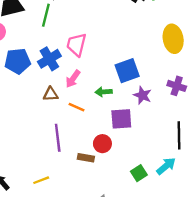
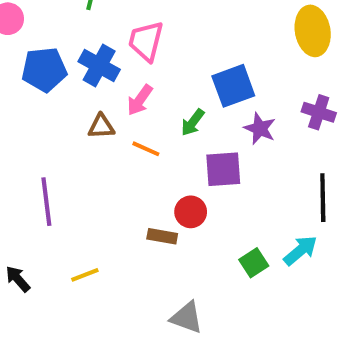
blue cross: (49, 59) -> (99, 65), turned -30
green arrow: (104, 92) -> (193, 122), turned -49
purple line: (58, 138) -> (46, 202), moved

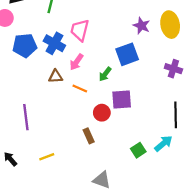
purple star: (260, 129) -> (141, 26), moved
red circle: (191, 212) -> (102, 113), moved
brown rectangle: (162, 236) -> (89, 136), turned 56

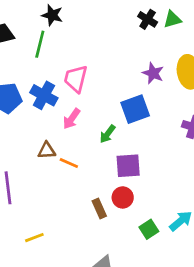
brown triangle: (56, 76) -> (47, 151), moved
orange line: (80, 88) -> (69, 163), moved
red circle: (102, 113) -> (123, 197), moved
brown rectangle: (89, 136) -> (99, 209), moved

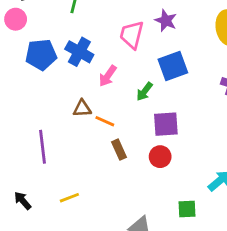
purple star: (153, 73) -> (166, 21), moved
pink trapezoid: (76, 79) -> (132, 35), moved
brown rectangle: (99, 209) -> (119, 150), moved
green square: (149, 229) -> (187, 209), moved, turned 30

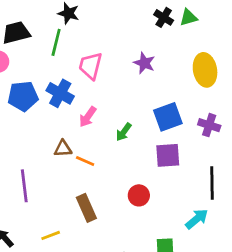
pink trapezoid: (132, 35) -> (91, 66), moved
blue square: (173, 66) -> (168, 117), moved
purple square: (166, 124) -> (168, 155), moved
brown rectangle: (119, 150) -> (86, 208), moved, size x1.4

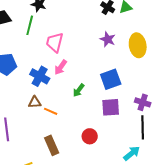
purple star: (144, 63) -> (108, 39), moved
blue cross: (60, 93) -> (40, 76), moved
pink arrow: (88, 117) -> (61, 67), moved
purple cross: (209, 125) -> (143, 102), moved

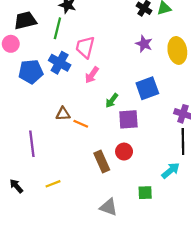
blue cross: (40, 76) -> (60, 63), moved
purple square: (111, 107) -> (128, 119), moved
brown rectangle: (52, 145) -> (102, 162), moved

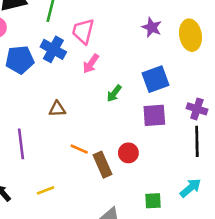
purple square: (128, 119) -> (154, 115), moved
orange line: (81, 124) -> (79, 149), moved
cyan arrow: (171, 170) -> (190, 188), moved

